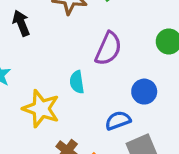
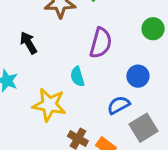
black arrow: (21, 23) -> (29, 43), moved

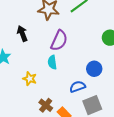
purple semicircle: (101, 43) -> (59, 41), moved
yellow star: (49, 105) -> (30, 79), size x0.6

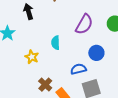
purple semicircle: (59, 41) -> (84, 24), moved

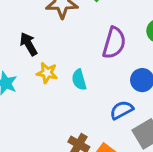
yellow star: (32, 57) -> (47, 73), moved

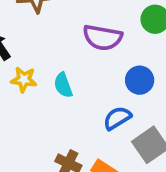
purple semicircle: (114, 43) -> (103, 37), turned 88

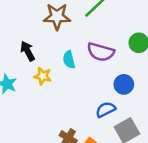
cyan semicircle: (63, 85) -> (69, 60), moved

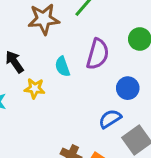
purple semicircle: (101, 52) -> (98, 54), turned -84

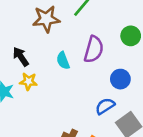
yellow star: (35, 88) -> (28, 81), moved

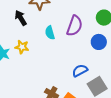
black arrow: (21, 57) -> (21, 18), moved
blue circle: (120, 79) -> (99, 42), moved

